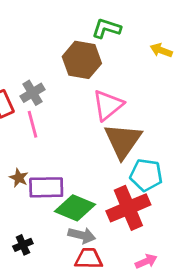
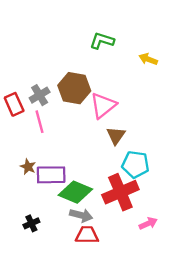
brown hexagon: (82, 60) -> (74, 88), moved
brown triangle: (123, 141) -> (116, 136), size x0.6
pink arrow: (146, 261) -> (148, 223), moved

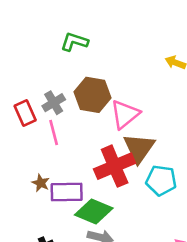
green L-shape: (102, 41) -> (74, 42), moved
brown triangle: (116, 136) -> (139, 148), size x1.5
red cross: (120, 192) -> (115, 166), moved

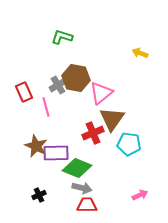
gray cross: (54, 103) -> (58, 85), moved
red cross: (115, 166) -> (93, 133), size x0.7
brown star: (41, 183) -> (36, 146), size x1.6

